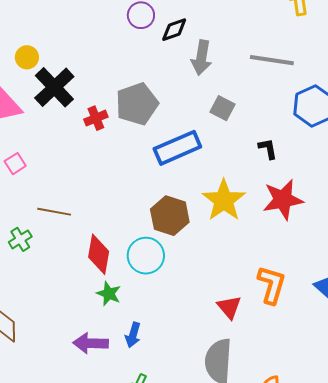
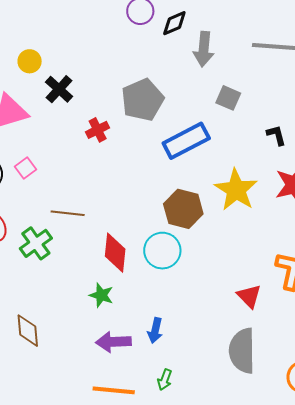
black cross: (54, 87) -> (59, 89), size x0.7
red cross: (96, 118) -> (98, 130), moved
green cross: (20, 239) -> (36, 243), size x1.4
green star: (109, 294) -> (101, 295), moved

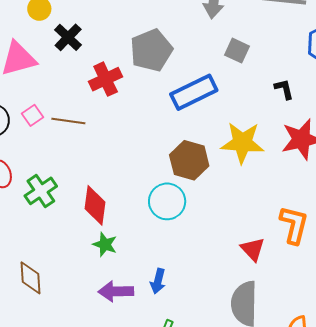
red cross: (98, 130) -> (106, 79), size x1.4
yellow star: (236, 190) -> (242, 143), turned -30
brown line: (68, 213) -> (68, 121), moved
red diamond: (115, 253) -> (95, 205), moved

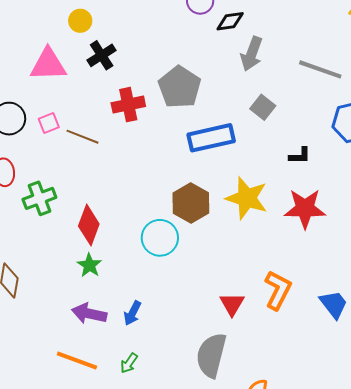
gray pentagon: (151, 50) -> (180, 87), turned -30
black L-shape: (284, 89) -> (300, 156), turned 90

